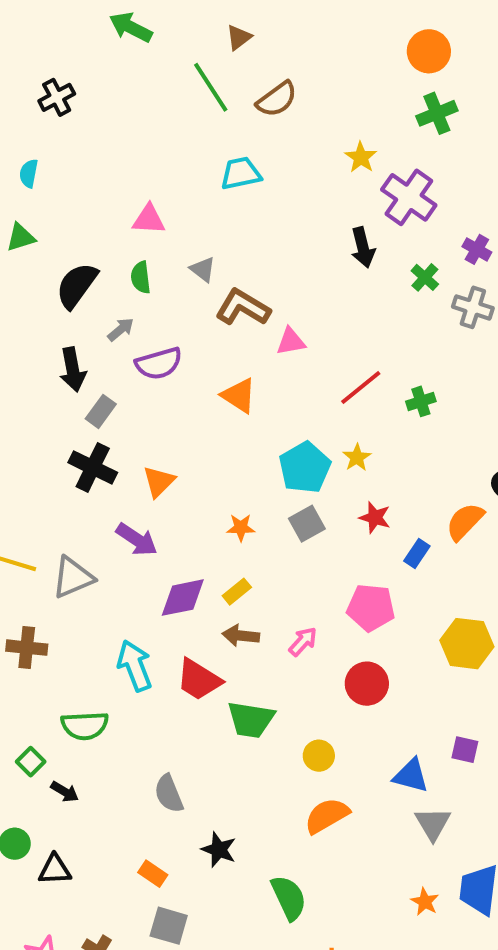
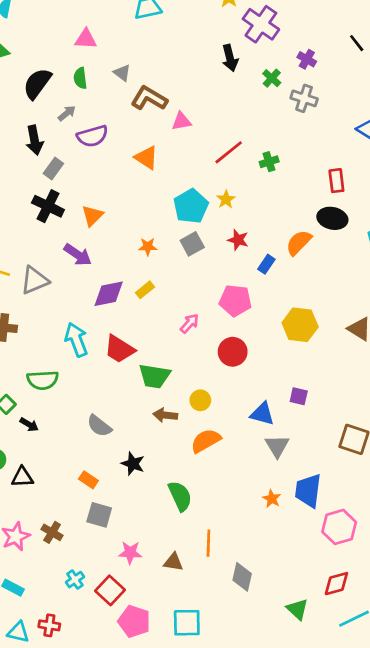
brown arrow: (241, 636) -> (165, 415), moved
gray semicircle: (169, 794) -> (99, 426), turned -30

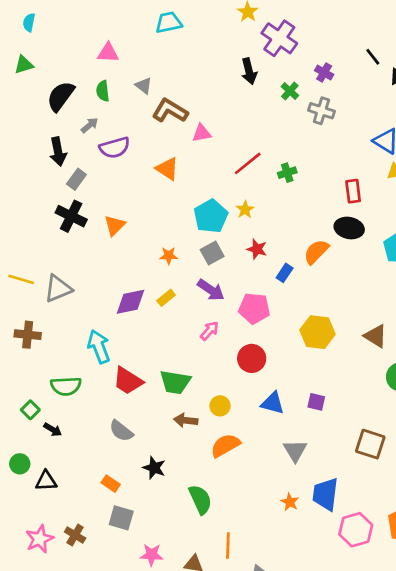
purple arrow: (78, 255) -> (211, 290), moved
red trapezoid: (119, 349) -> (128, 381), moved
blue triangle: (262, 414) -> (273, 403), moved

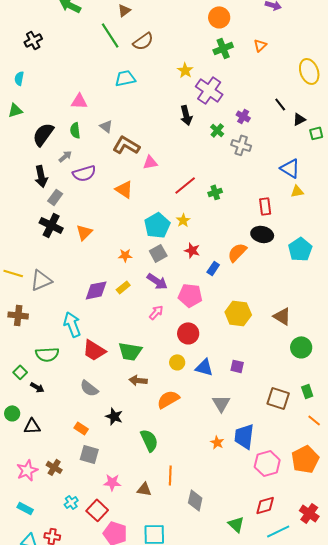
yellow circle: (220, 406) -> (177, 362), moved

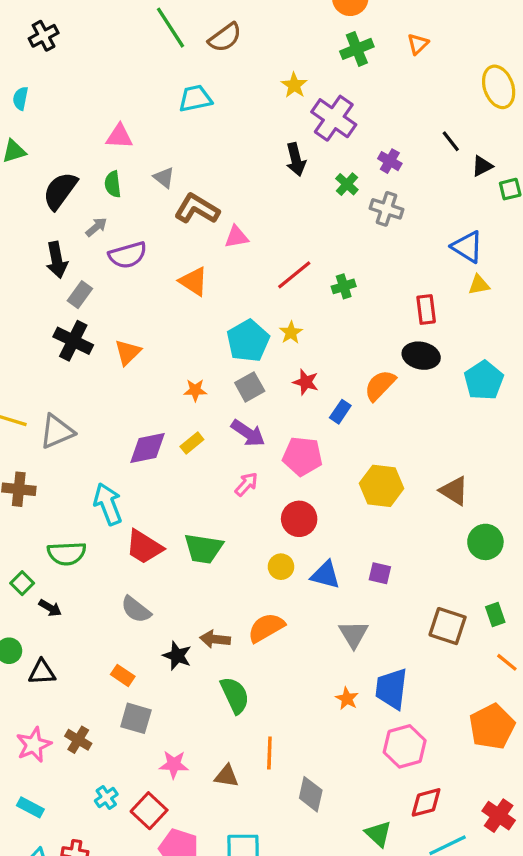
brown arrow: (138, 380) -> (215, 639), moved
pink hexagon: (267, 463) -> (405, 746), moved

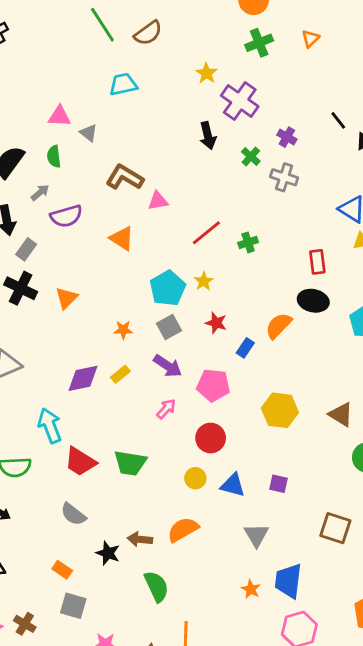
gray triangle: (164, 178) -> (89, 133), moved

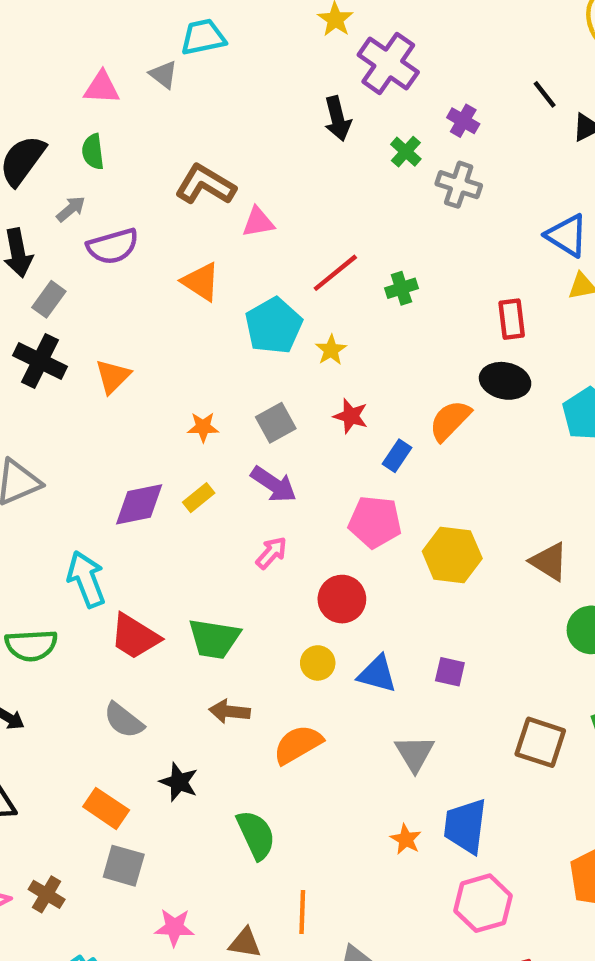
gray triangle: (89, 133) -> (163, 74), moved
cyan pentagon: (168, 288) -> (274, 326), moved
pink pentagon: (213, 385) -> (375, 522), moved
brown arrow: (140, 539) -> (230, 711), moved
orange rectangle: (62, 570) -> (106, 808), size x1.4

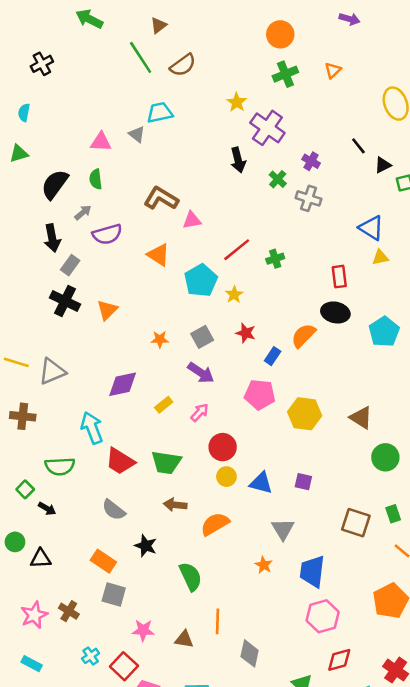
yellow rectangle: (199, 498) -> (164, 405), moved
red circle: (342, 599) -> (223, 447), moved
orange star: (406, 839) -> (264, 565), moved

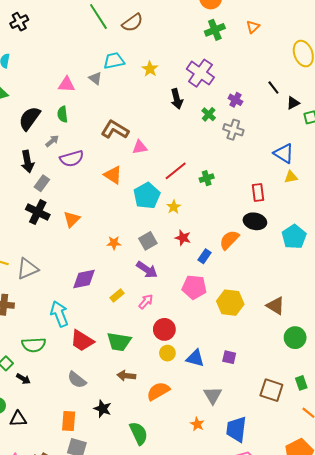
yellow star: (237, 102) -> (150, 69), moved
orange rectangle: (103, 561) -> (69, 421), turned 60

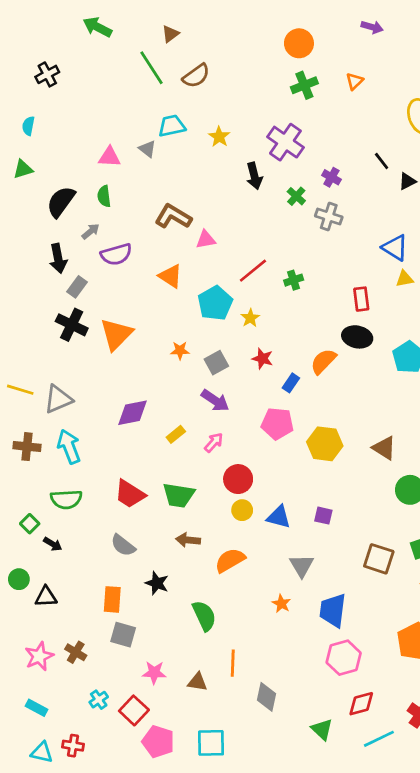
orange triangle: (72, 219) -> (116, 334), size x1.5
orange star: (114, 243) -> (180, 350), moved
cyan arrow: (59, 314) -> (69, 447), moved

